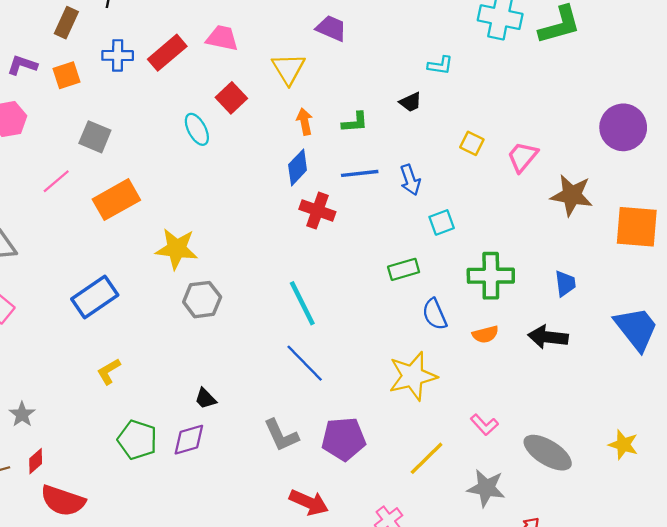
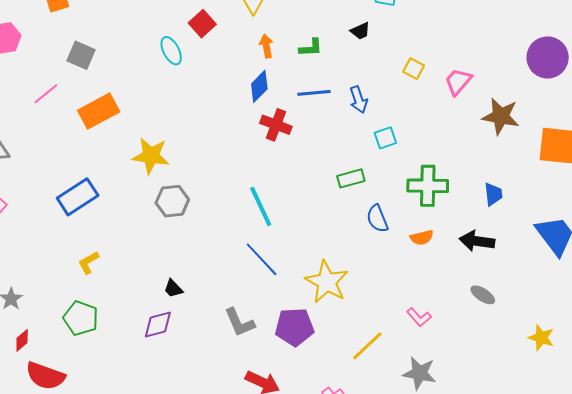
yellow star: (413, 376) -> (327, 282), moved, turned -30
green pentagon: (137, 440) -> (81, 318), moved
gray ellipse: (548, 453) -> (483, 295), moved, size x0.6

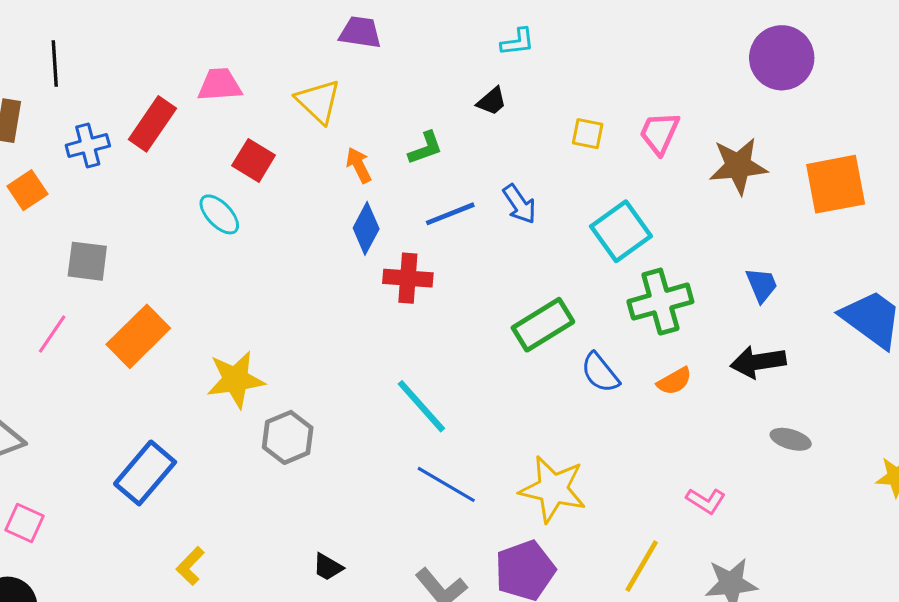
cyan square: (385, 138) -> (621, 231), moved, size x1.6
green rectangle: (351, 178) -> (543, 325), size x1.4

